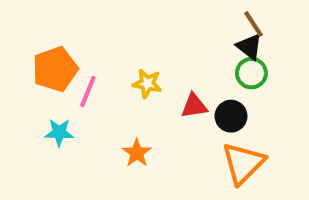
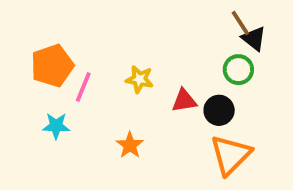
black triangle: (249, 47) -> (254, 39), moved

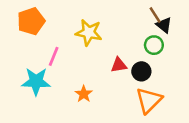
orange pentagon: (52, 66) -> (31, 21), moved
yellow star: (139, 79) -> (89, 33), moved, size x1.5
cyan star: (56, 126) -> (36, 81), size x1.6

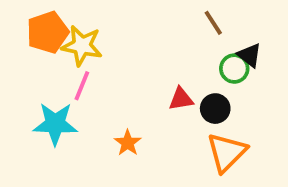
brown line: (155, 15) -> (213, 23), moved
black triangle: (164, 25) -> (249, 55), moved
yellow star: (89, 33) -> (82, 46), moved

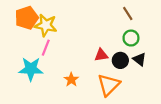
brown line: (213, 23) -> (128, 14), moved
black triangle: (249, 55) -> (139, 59), moved
orange triangle: (227, 152) -> (109, 85), moved

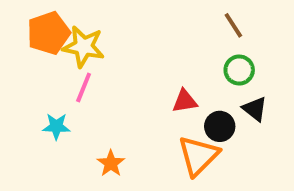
black circle: (120, 60) -> (220, 126), moved
cyan star: (31, 69) -> (56, 126), size x0.6
orange star: (71, 80) -> (111, 163), moved

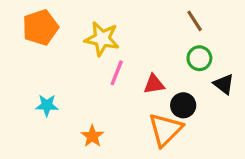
yellow star: (84, 47) -> (102, 39), moved
pink line: (84, 88) -> (117, 73), moved
black triangle: (255, 109) -> (224, 84), moved

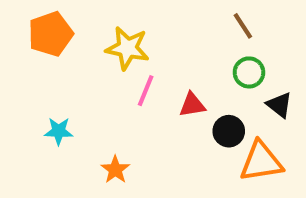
orange triangle: (165, 130) -> (261, 162), moved, turned 36

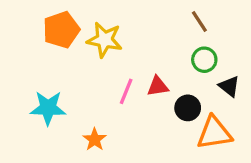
orange pentagon: (50, 34) -> (61, 30), moved
pink line: (146, 91) -> (126, 91), moved
cyan star: (59, 131) -> (48, 108), size x1.5

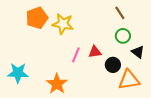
cyan star: (48, 108) -> (18, 73), moved
orange star: (95, 140) -> (57, 84), size x1.5

